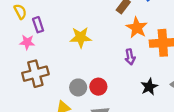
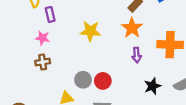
orange star: (137, 28) -> (132, 28), moved
pink star: (27, 42) -> (42, 38), moved
brown cross: (35, 74) -> (43, 62), size x0.6

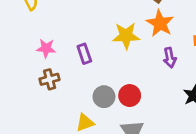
purple rectangle: (50, 14) -> (84, 54), moved
yellow star: (90, 31) -> (126, 36), moved

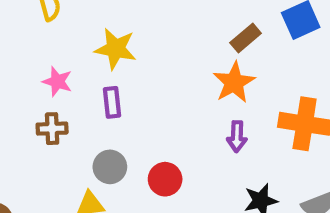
yellow star: (126, 36) -> (116, 49), moved
gray circle: (104, 97) -> (110, 167), moved

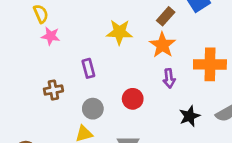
yellow star: (116, 49) -> (119, 32), moved
pink star: (57, 82) -> (51, 36), moved
red circle: (165, 179) -> (133, 99), moved

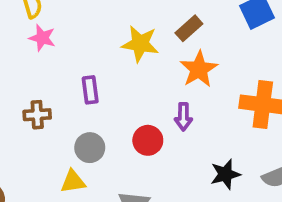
brown rectangle: (166, 16) -> (189, 28), moved
purple arrow: (169, 78) -> (183, 117), moved

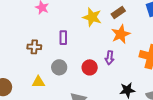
yellow triangle: (73, 182) -> (38, 82), moved

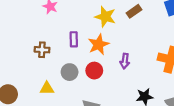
orange star: (121, 34) -> (99, 44), moved
red circle: (90, 67) -> (94, 71), moved

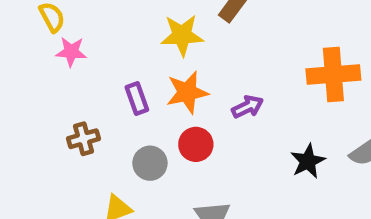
orange star: (99, 44) -> (187, 92), turned 30
purple arrow: (125, 61) -> (247, 107), turned -104

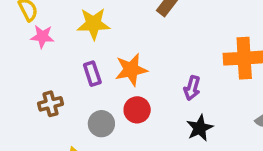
yellow star: (182, 35) -> (94, 24), moved
purple arrow: (247, 107) -> (192, 88), moved, turned 130
black star: (308, 161) -> (200, 128), moved

